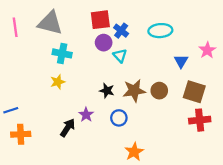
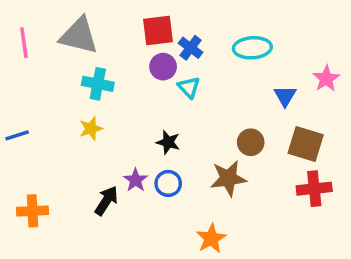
brown star: (134, 91) -> (228, 178), moved
blue line: (11, 110) -> (17, 135), moved
blue circle: (119, 118) -> (168, 183), moved

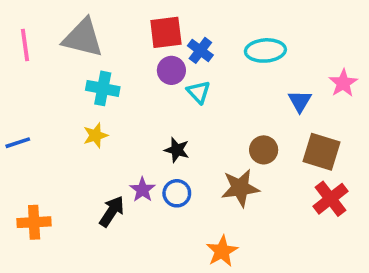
red cross: (314, 189) -> (330, 199), turned -32

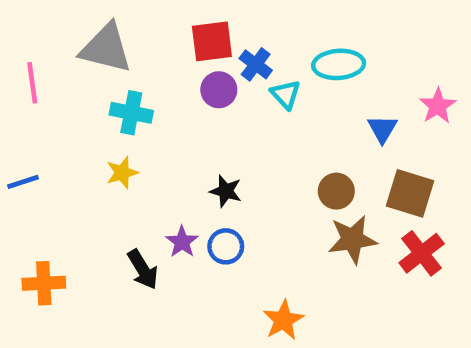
pink line: (25, 45) -> (32, 83), moved
cyan triangle: (199, 92) -> (286, 94), moved
brown star: (240, 188) -> (352, 239), moved
black arrow: (112, 211) -> (143, 269), turned 116

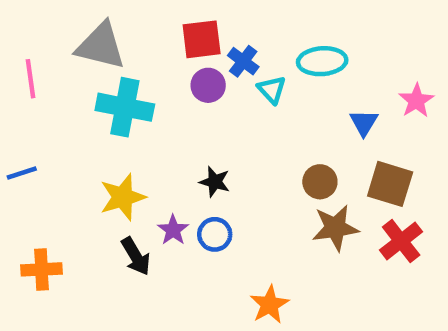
cyan cross: (131, 113) -> (125, 107), size x1.4
yellow star: (122, 173) -> (123, 197), moved, size x1.5

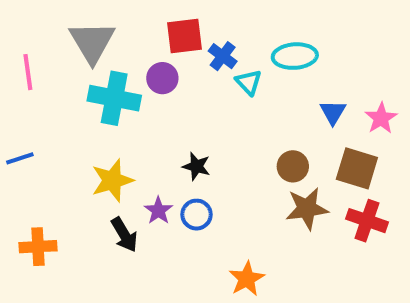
gray triangle: (101, 46) -> (92, 42), turned 45
purple circle: (208, 85) -> (162, 78), moved
pink star: (416, 101) -> (381, 118), moved
red cross: (401, 241) -> (367, 221), turned -33

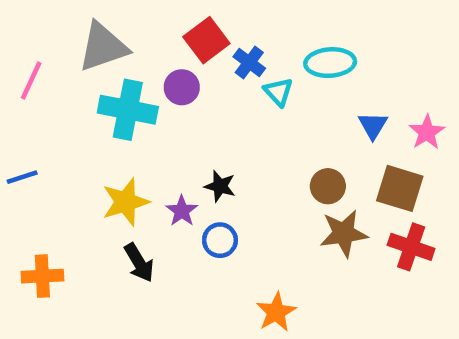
red square: (184, 36) -> (206, 40), turned -30
gray triangle: (92, 42) -> (103, 47), turned 42
pink line: (28, 72) -> (31, 81), turned 33
purple star: (158, 211) -> (182, 211), moved

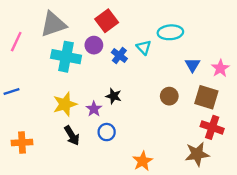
blue cross: (249, 63) -> (119, 56), moved
brown star: (344, 233) -> (197, 154), moved
blue circle: (220, 240) -> (107, 132), moved

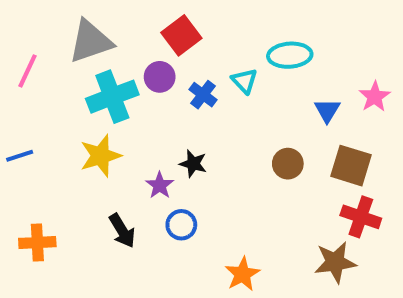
cyan cross: (66, 57) -> (112, 97), turned -32
pink star: (220, 68) -> (375, 97), moved
yellow star: (65, 104) -> (100, 156), moved

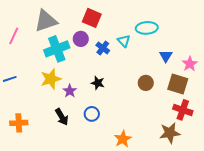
red square: (181, 35) -> (92, 18), turned -30
pink star: (375, 97) -> (190, 64), moved
purple star: (160, 185) -> (70, 91), moved

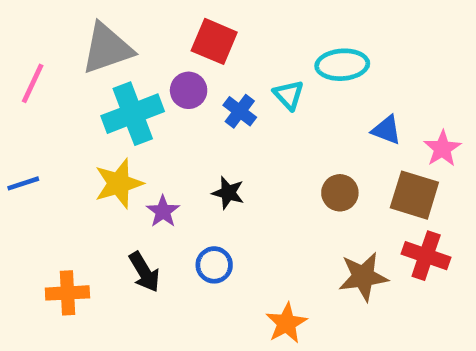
blue triangle: (166, 56) -> (386, 130), turned -40
orange cross: (19, 123) -> (67, 293), moved
brown star: (170, 133) -> (363, 277), moved

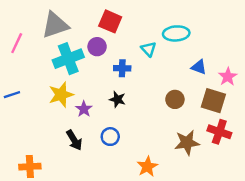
blue cross: (240, 111) -> (122, 68), moved, turned -35
orange cross: (67, 293) -> (30, 167), moved

